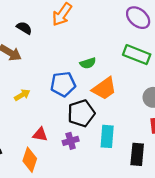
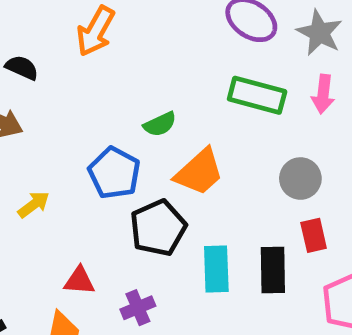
blue pentagon: (63, 84) -> (114, 173), turned -30
purple cross: (71, 141) -> (138, 308), moved
black rectangle: (137, 154) -> (273, 270), moved

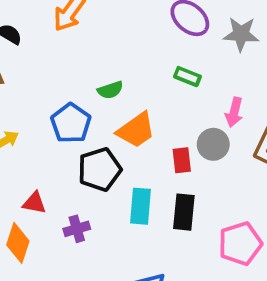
gray star: (319, 33) -> (241, 34), turned -30
pink arrow: (323, 94) -> (234, 112), moved
green rectangle: (257, 95) -> (187, 76), size x0.6
red rectangle: (314, 235) -> (182, 160), moved

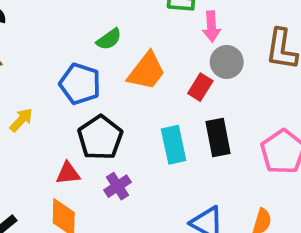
pink arrow: (234, 112) -> (211, 26), moved
red rectangle: (182, 160) -> (200, 87), turned 55
black pentagon: (100, 169) -> (100, 138), moved

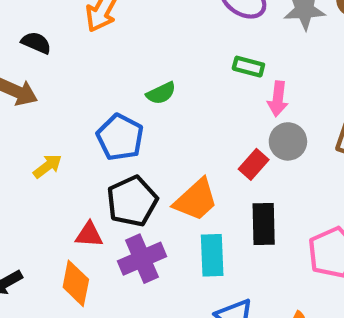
orange trapezoid: (146, 71) -> (196, 200), moved
cyan rectangle: (174, 145) -> (212, 255), moved
purple cross: (118, 186) -> (142, 259), size x1.5

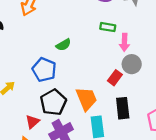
orange trapezoid: (196, 200) -> (86, 99), turned -65
red triangle: (89, 235) -> (33, 122), turned -40

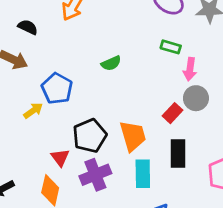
blue pentagon: (44, 70) -> (57, 89), moved
red triangle: (33, 122) -> (60, 158), turned -32

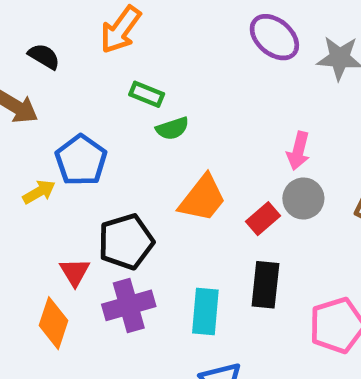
green rectangle: (171, 47) -> (147, 94), moved
orange trapezoid: (133, 136) -> (202, 198), moved, turned 48

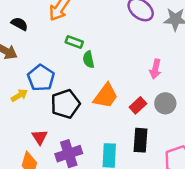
green semicircle: (172, 128) -> (89, 59), turned 98
gray circle: (303, 199) -> (165, 103), moved
black pentagon: (126, 242) -> (65, 104), moved

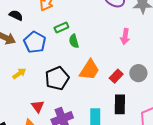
green rectangle: (74, 42) -> (61, 27), turned -40
pink arrow: (155, 69) -> (125, 37), moved
blue pentagon: (41, 78) -> (35, 42), moved

